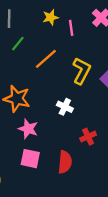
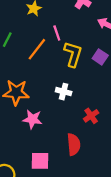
pink line: (71, 28) -> (57, 33), moved
pink square: (30, 159) -> (40, 161), moved

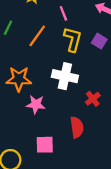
pink line: (57, 33) -> (63, 13), moved
white cross: (64, 92) -> (65, 76), size x1.6

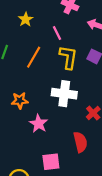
orange star: (19, 79) -> (20, 101), size x0.7
pink star: (36, 104) -> (39, 124), turned 30

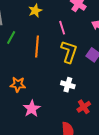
orange line: (34, 57) -> (37, 47), turned -35
white cross: (64, 94) -> (68, 85), moved, size x0.6

